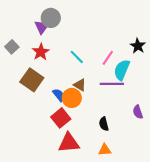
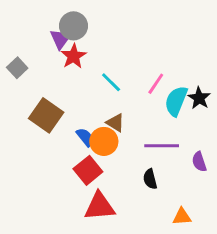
black star: (138, 46) -> (199, 98), moved
red star: (41, 52) -> (73, 56), moved
purple line: (112, 84) -> (162, 146), moved
orange triangle: (105, 150) -> (182, 217), moved

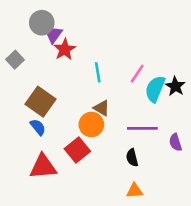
gray circle: (73, 26) -> (42, 23), moved
cyan line: (111, 82) -> (98, 72), turned 36
blue semicircle: (85, 137) -> (38, 127), moved
red triangle: (100, 206) -> (43, 167), moved
orange triangle: (182, 217) -> (135, 191), moved

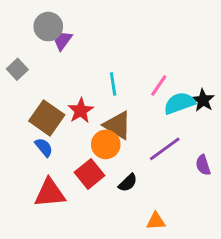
red star: (65, 49) -> (81, 111), moved
cyan semicircle: (155, 89) -> (179, 103), turned 48
brown triangle: (102, 108) -> (118, 125), size x1.5
purple line: (142, 128) -> (165, 149), turned -36
black semicircle: (132, 158) -> (128, 183), moved, turned -120

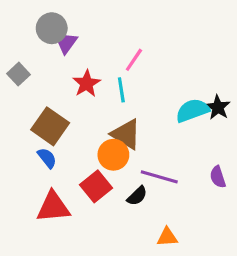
pink line: (159, 85) -> (134, 60), moved
red star: (81, 111) -> (87, 84), moved
purple line: (165, 149) -> (159, 177), moved, turned 52

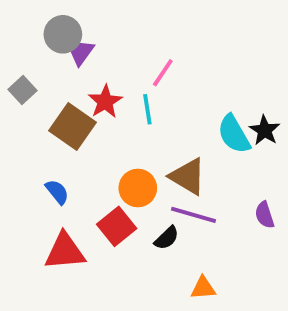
cyan semicircle: (192, 110) -> (234, 134), turned -100
brown square: (50, 126) -> (72, 127), moved
brown triangle: (126, 134) -> (188, 176), moved

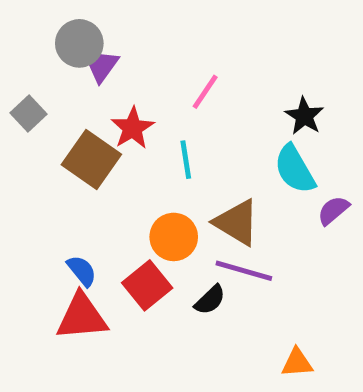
cyan line: (147, 109) -> (186, 160), moved
black star: (265, 130) -> (304, 116), moved
blue semicircle: (57, 192) -> (82, 271), moved
purple semicircle: (265, 215) -> (333, 210), moved, turned 68
orange triangle: (203, 288) -> (297, 363), moved

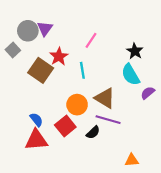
gray circle: (79, 43) -> (28, 31), moved

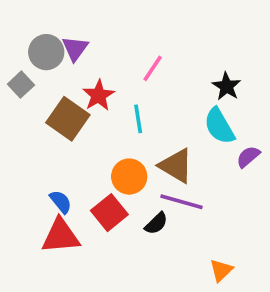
orange triangle: (132, 160) -> (221, 270), turned -40

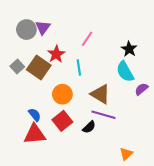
gray square: (21, 85) -> (17, 66), moved
orange circle: (129, 177) -> (62, 94), moved

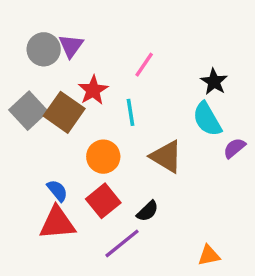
gray square: (17, 66) -> (28, 111), size x1.5
purple line: (103, 115) -> (122, 243), moved, turned -55
orange triangle: (126, 154) -> (209, 255), turned 32

